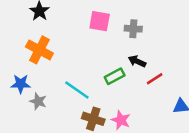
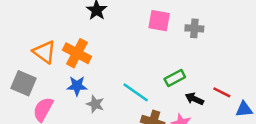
orange cross: (39, 50) -> (77, 53), moved
black arrow: (137, 61) -> (194, 99), moved
red line: (155, 79) -> (222, 92), moved, turned 60

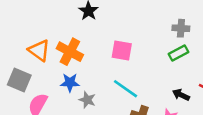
pink square: (159, 21) -> (122, 50), moved
green rectangle: (175, 78) -> (178, 53), moved

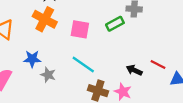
orange cross: (70, 52) -> (45, 19), moved
green rectangle: (178, 53) -> (115, 24), moved

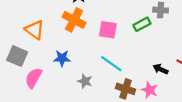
gray star: (48, 75) -> (85, 81), moved

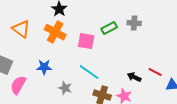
green rectangle: (142, 24) -> (109, 28), moved
orange triangle: (35, 30) -> (21, 29), moved

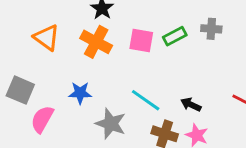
pink square: (86, 41) -> (141, 40), moved
black arrow: (134, 77) -> (191, 105), moved
gray star: (65, 88) -> (111, 124), size x1.5

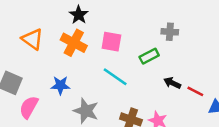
green rectangle: (175, 36) -> (149, 56), moved
cyan line: (146, 100) -> (115, 77), moved
black arrow: (191, 105) -> (172, 83), moved

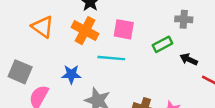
cyan line: (115, 77) -> (111, 58), moved, turned -30
black arrow: (172, 83) -> (189, 59), moved

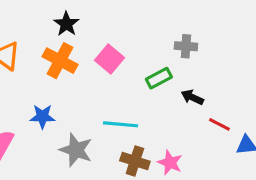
pink square: (124, 29) -> (109, 59), turned 30
cyan line: (111, 58) -> (121, 124), moved

